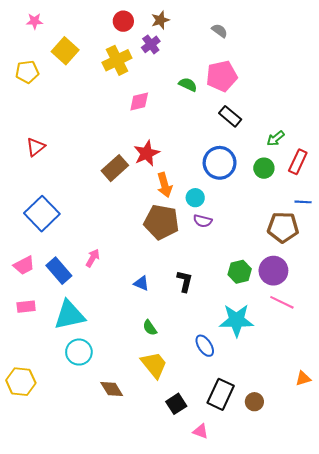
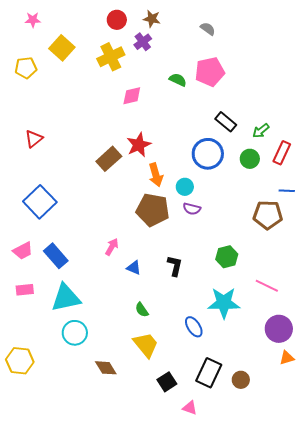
brown star: (160, 20) -> (152, 19), turned 30
black rectangle: (230, 116) -> (226, 122), moved
pink arrow: (93, 258) -> (112, 247), moved
purple circle: (273, 271) -> (279, 329), moved

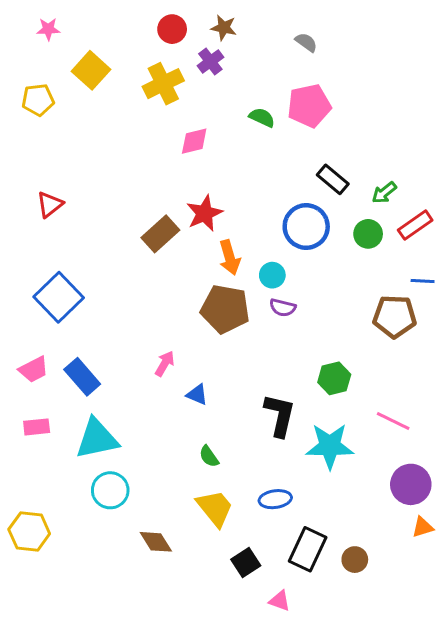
red rectangle: (282, 153) -> (415, 225), turned 30
black L-shape: (175, 266) -> (280, 415), moved, size x1.4
blue ellipse: (194, 327) -> (275, 499), moved, turned -65

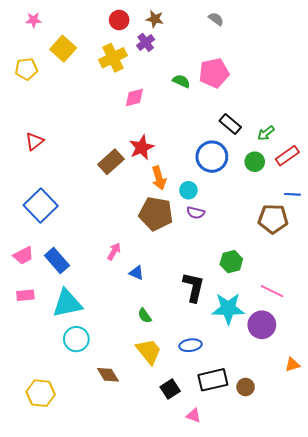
gray semicircle: (306, 42) -> (216, 19), moved
purple circle: (411, 484) -> (262, 325), moved
yellow hexagon: (29, 532) -> (41, 393), moved
black rectangle: (308, 549) -> (213, 380), turned 52

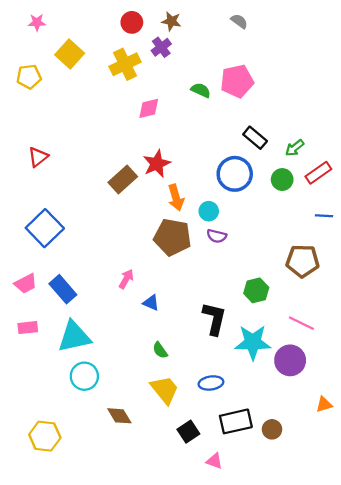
brown pentagon: (273, 219) -> (303, 261), moved

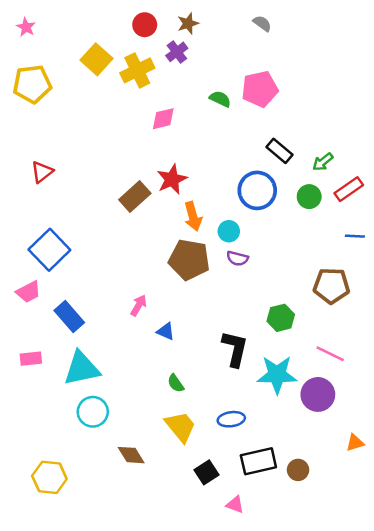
brown star: (171, 21) -> (188, 23), turned -30
pink star: (37, 22) -> (26, 27), moved, turned 30
yellow square: (70, 54) -> (96, 59), moved
yellow pentagon: (29, 77) -> (32, 84), size x1.4
pink trapezoid: (26, 284) -> (28, 292), moved

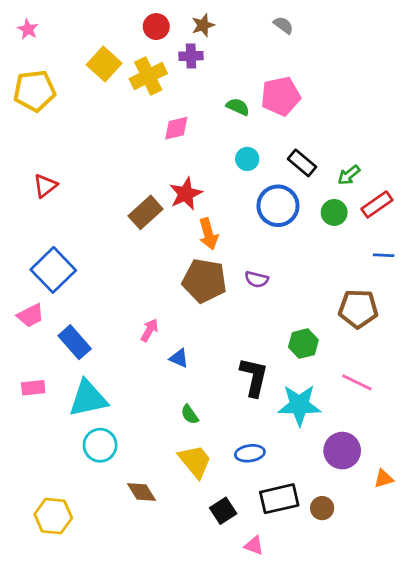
purple cross: (177, 52) -> (191, 56), turned 35
cyan circle: (229, 231) -> (247, 159), moved
purple circle: (318, 394) -> (342, 451), moved

